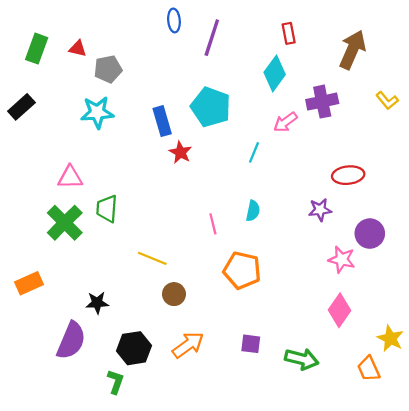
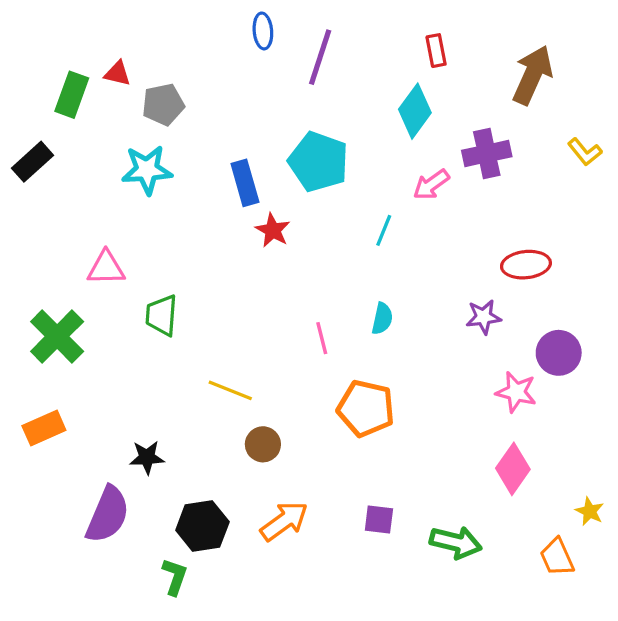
green rectangle: (37, 49) -> (72, 95), moved
green cross: (65, 223) -> (57, 336), moved
yellow star: (390, 338) -> (590, 511), size x0.7

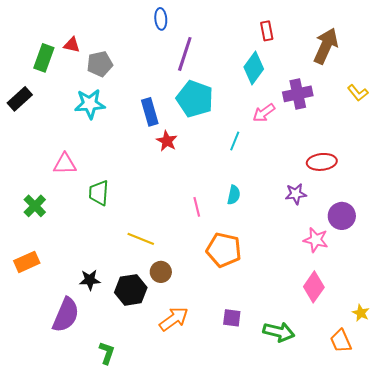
purple line: (320, 57) -> (185, 54), moved
green cross: (57, 336) -> (35, 206), size x0.7
black hexagon: (202, 526) -> (131, 290), moved

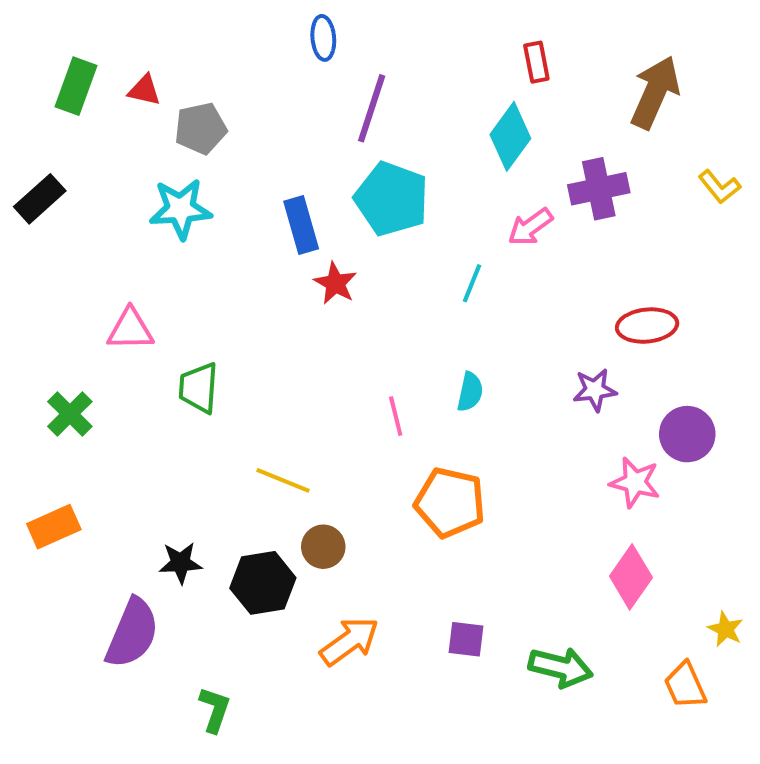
green rectangle: (44, 58) -> (76, 86), moved

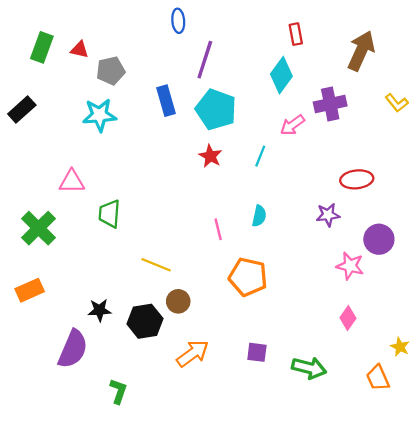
blue rectangle: (301, 225) -> (166, 101), moved
red star: (335, 283) -> (210, 156), moved
green cross: (70, 414) -> (38, 228), size x1.4
pink diamond: (631, 577) -> (348, 318), size x0.7

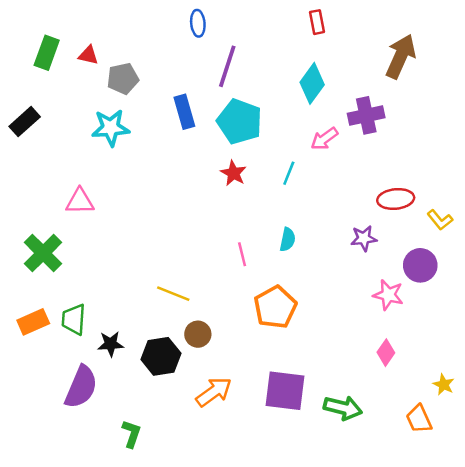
red rectangle: (296, 34) -> (317, 22), moved
yellow L-shape: (397, 103) -> (440, 220), moved
green trapezoid: (109, 214) -> (74, 319), moved
orange pentagon: (248, 277) -> (275, 307), turned 30
purple square: (257, 352) -> (285, 391), size x1.8

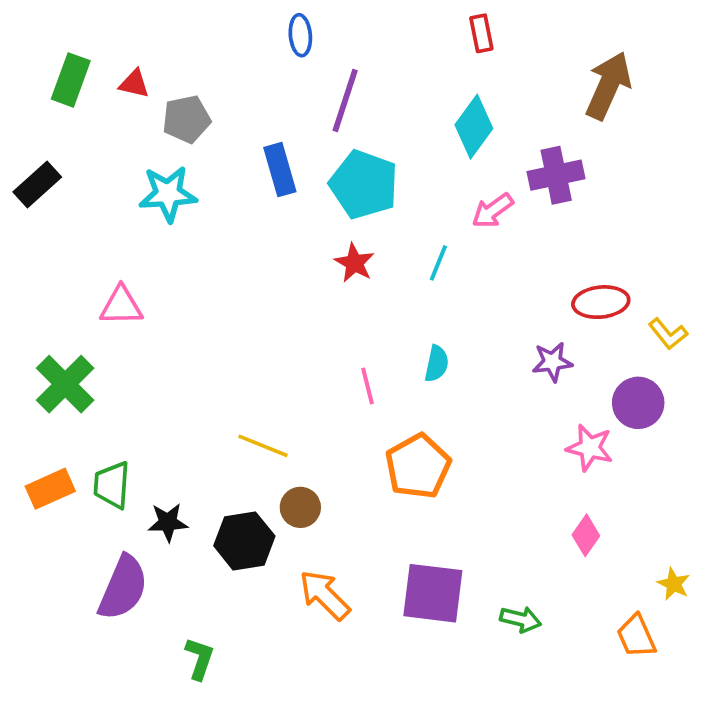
orange arrow: (214, 392) -> (325, 595), turned -99
green arrow: (343, 408) -> (521, 619), size x0.7

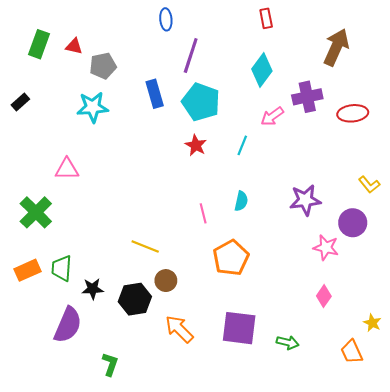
black rectangle: (37, 184) -> (20, 102), size x0.7
red ellipse: (601, 302) -> (353, 113), moved
purple star: (552, 362) -> (305, 200), size x1.4

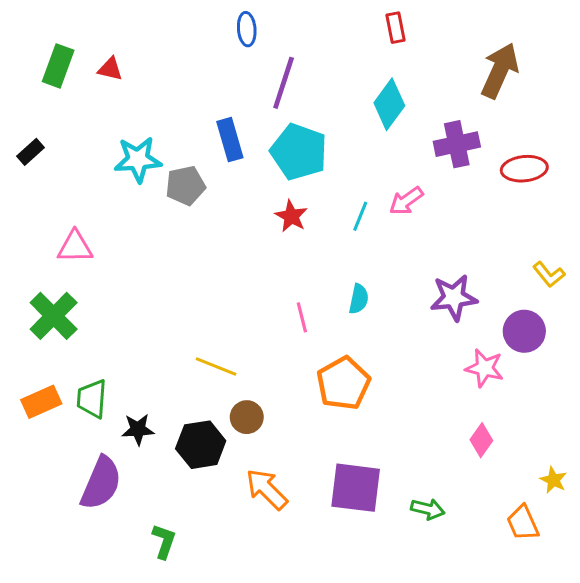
gray pentagon: (103, 66) -> (185, 186), moved
pink arrow: (272, 116) -> (406, 201), moved
pink triangle: (67, 169) -> (75, 247), moved

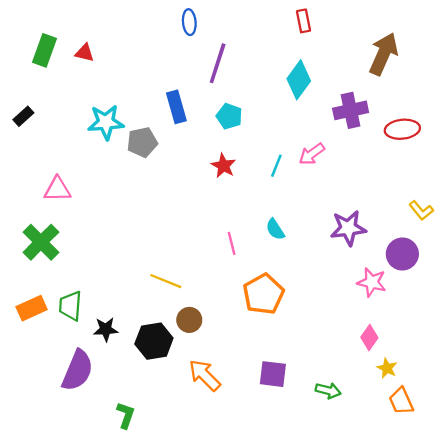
cyan pentagon: (299, 152) -> (229, 116), size x0.6
cyan semicircle: (359, 299) -> (275, 229), turned 135
yellow star: (553, 480) -> (387, 368), moved
purple square: (356, 488) -> (273, 374), size x0.7

